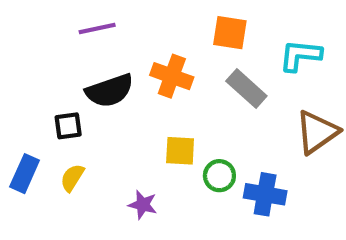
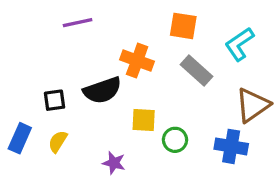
cyan L-shape: (300, 55) -> (239, 44), turned -40
black semicircle: (110, 91) -> (102, 90), moved
blue cross: (265, 194) -> (231, 146), moved

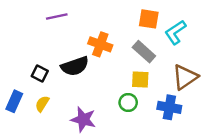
orange square: (183, 26) -> (149, 19), moved
black square: (54, 100) -> (40, 73), turned 35
yellow square: (144, 120) -> (140, 79), moved
purple star: (114, 163) -> (83, 119), size x1.5

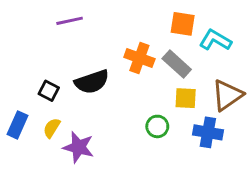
cyan L-shape: (175, 32) -> (215, 40), turned 65
orange cross: (100, 44) -> (139, 58), moved
yellow square: (140, 79) -> (186, 98), moved
purple star: (83, 119) -> (79, 147), moved

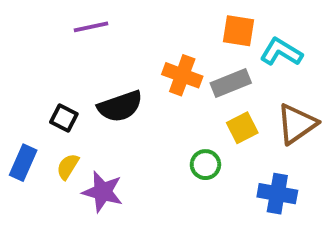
gray rectangle: (177, 64) -> (231, 83), turned -64
yellow square: (186, 98) -> (242, 128), turned -30
blue cross: (208, 132) -> (277, 194), moved

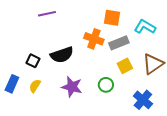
orange square: (238, 31) -> (112, 18), moved
purple star: (103, 192) -> (72, 87), moved
blue cross: (277, 194) -> (143, 100), turned 30

